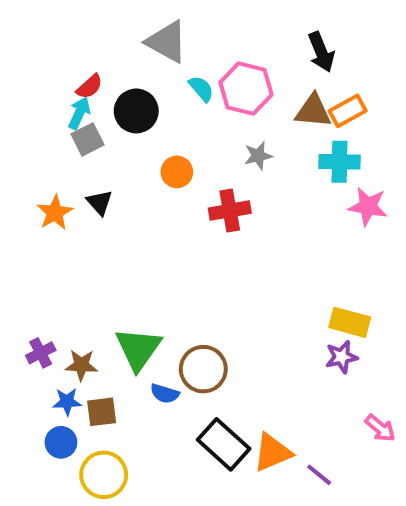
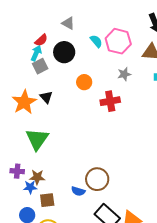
gray triangle: (167, 42) -> (68, 23), moved, size x0.6
orange star: (55, 213) -> (24, 102), size x1.4
green triangle: (138, 349) -> (37, 139), moved
purple cross: (41, 353) -> (17, 171), turned 32
blue star: (67, 402) -> (30, 187), moved

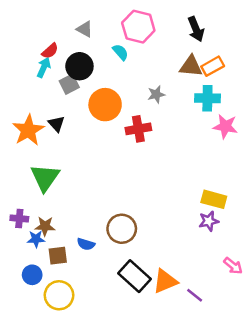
pink hexagon: (118, 41) -> (138, 27), moved
gray square: (40, 66) -> (69, 84), moved
orange circle: (84, 82) -> (105, 105), size x1.6
blue semicircle: (78, 191) -> (86, 244), moved

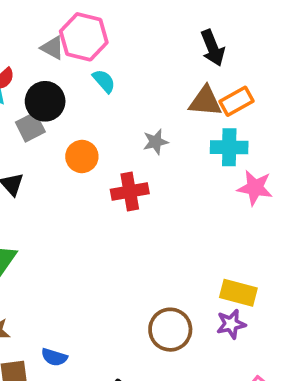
pink hexagon: (138, 27) -> (84, 37), moved
orange circle: (105, 105) -> (82, 156), size x0.7
brown circle: (122, 229) -> (170, 330), moved

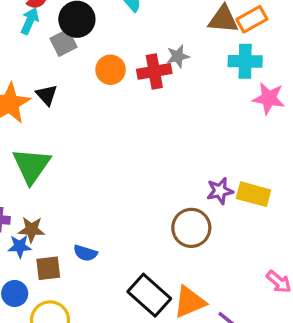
red cross: (130, 191) -> (154, 71), moved
purple star: (231, 324) -> (220, 191), moved

